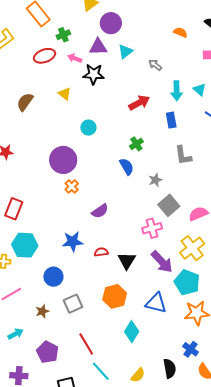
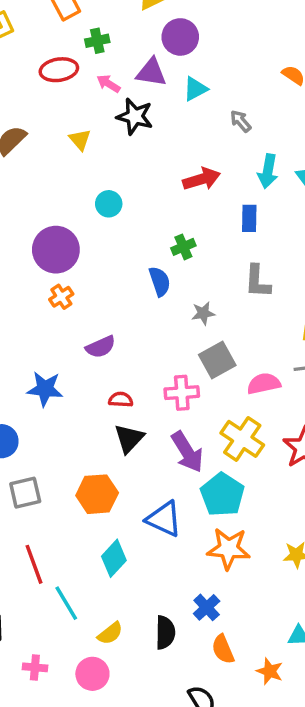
yellow cross: (192, 248) -> (242, 439), turned -30
red semicircle: (101, 252) -> (121, 400), moved
cyan line: (101, 371) -> (66, 603), moved

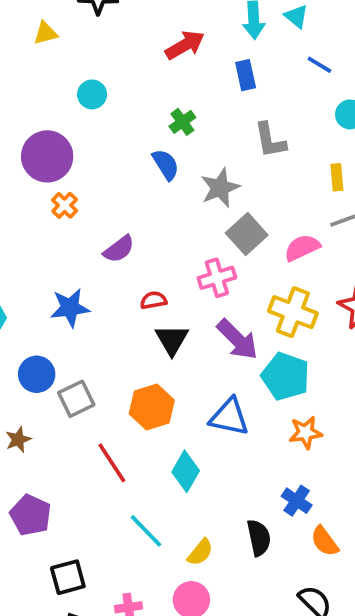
yellow triangle: (80, 140) -> (45, 33), turned -50
gray star: (203, 313) -> (220, 188), size x1.5
gray square: (25, 493) -> (76, 399), moved
orange star: (229, 549) -> (306, 433), size x0.7
red line: (34, 564) -> (112, 463), moved

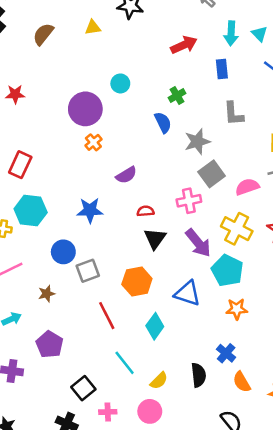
cyan circle: (92, 94) -> (120, 83), moved
black square: (68, 577) -> (83, 388), moved, turned -30

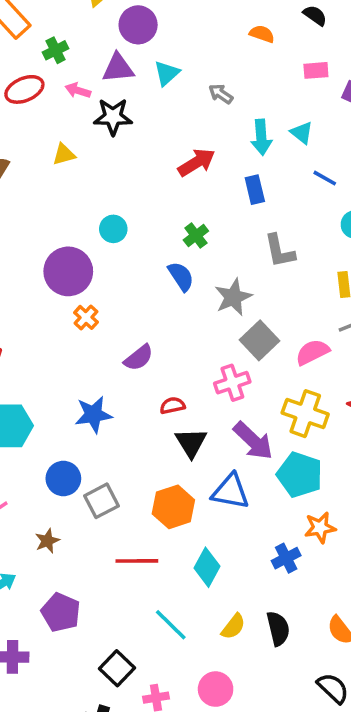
blue triangle: (187, 293) -> (230, 492), moved
red line: (107, 316) -> (137, 561), turned -56
blue cross: (226, 353) -> (286, 558), moved, turned 30
yellow semicircle: (159, 381) -> (233, 626), moved

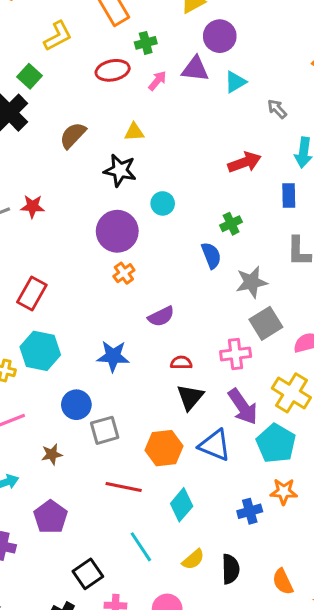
pink arrow: (78, 90) -> (157, 81), turned 100
black star: (113, 117) -> (120, 170), moved

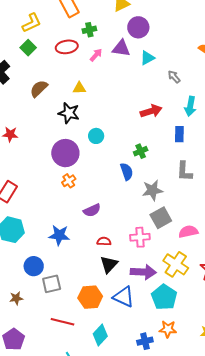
green square: (29, 76) -> (28, 48), moved
purple arrow: (243, 407) -> (143, 272), turned -55

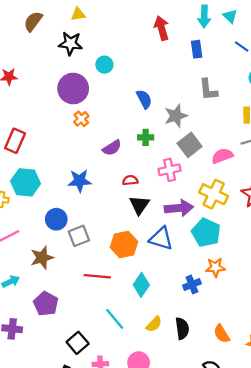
red arrow: (151, 111) -> (162, 28), turned -80
green cross: (141, 151) -> (146, 137), moved, turned 32
brown star: (16, 298) -> (42, 258), size x1.5

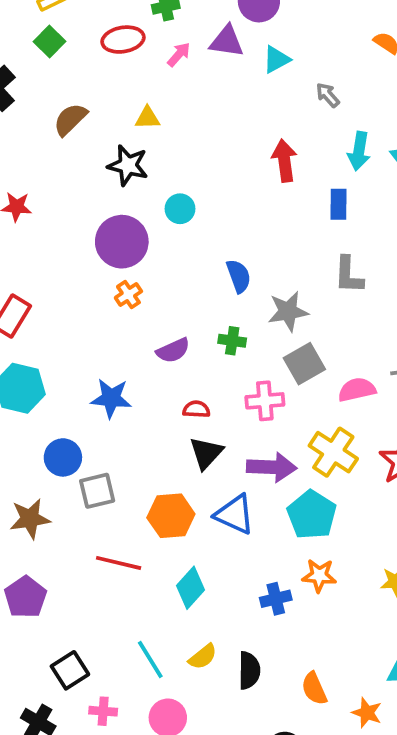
cyan line: (115, 319) -> (150, 660), moved

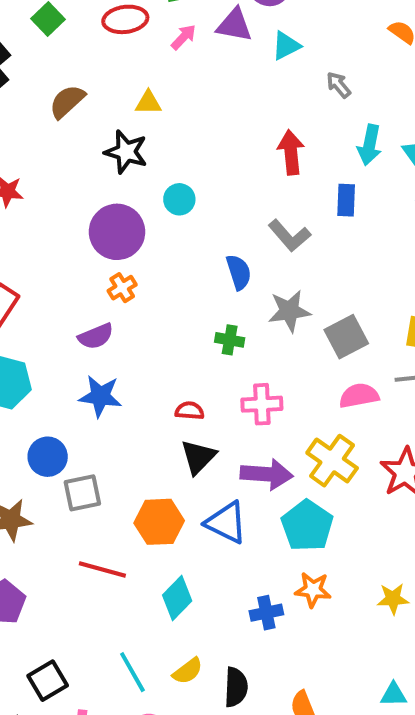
gray L-shape: (349, 275) -> (289, 236), moved, turned -45
purple semicircle: (173, 350) -> (96, 336), moved
gray square: (304, 364) -> (346, 337), moved

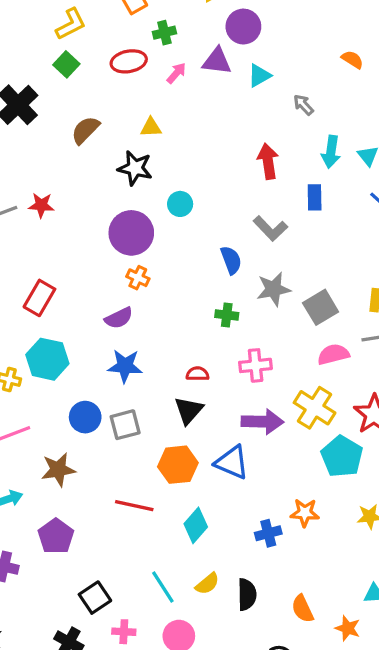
orange cross: (122, 288) -> (138, 278), turned -30
black triangle: (198, 457) -> (189, 410), moved
gray square: (82, 493) -> (125, 425), moved
cyan pentagon: (307, 526) -> (342, 456), moved

